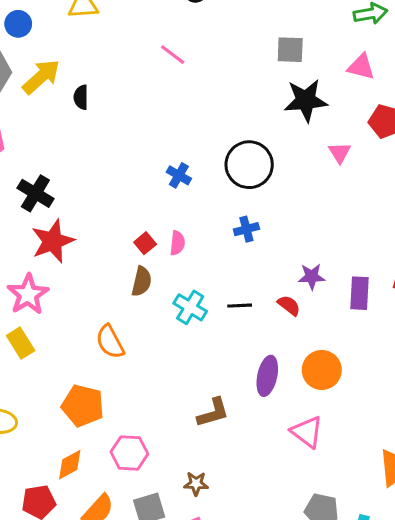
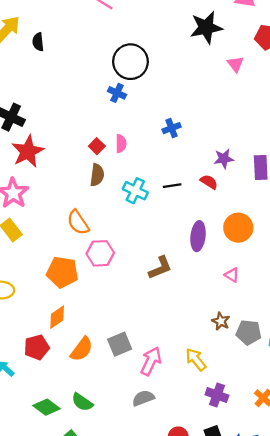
black circle: (249, 165) -> (130, 62), moved
pink triangle: (307, 432) -> (232, 275), size x0.6
pink hexagon: (129, 453) -> (100, 253), moved
brown star: (196, 484) -> (221, 321), moved, turned 30

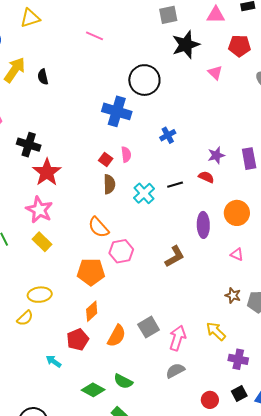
black circle: (130, 62) -> (144, 80), moved
blue cross: (117, 93) -> (117, 111), size x1.8
cyan cross: (135, 191) -> (144, 193), turned 30

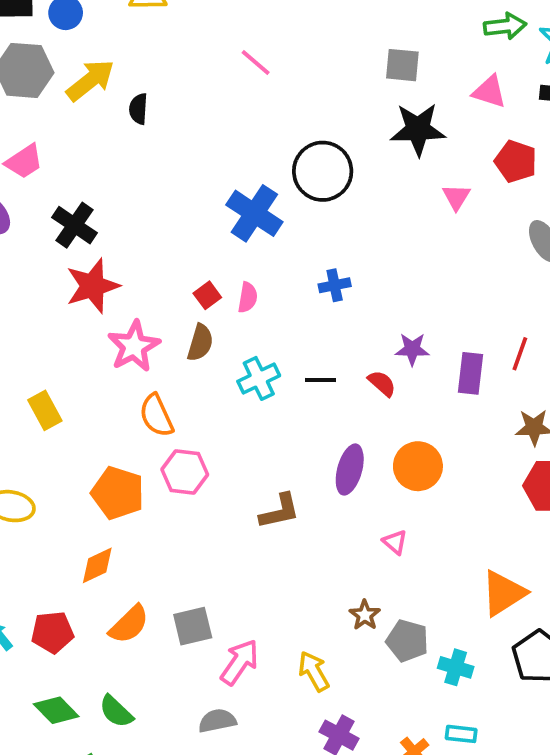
pink star: (39, 210) -> (134, 346), moved
red pentagon: (78, 340) -> (52, 632), moved

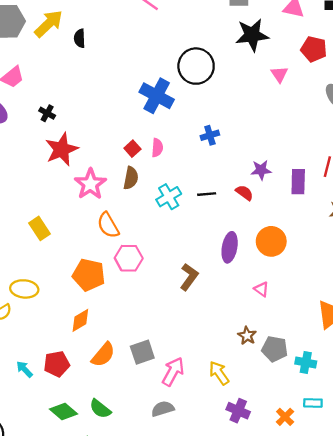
black cross: (75, 225) -> (47, 113), size x0.6
brown L-shape: (280, 511) -> (189, 277), turned -36

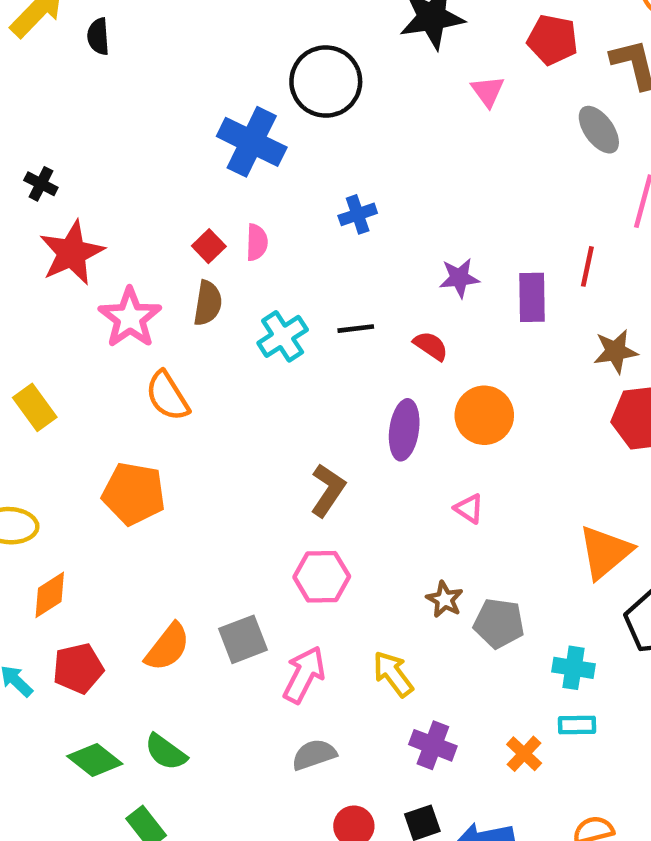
red semicircle: (244, 193) -> (431, 346), moved
pink hexagon: (129, 258) -> (322, 577), moved
orange diamond: (80, 320) -> (50, 595), moved
cyan cross: (306, 362) -> (573, 668), moved
gray semicircle: (163, 409) -> (314, 755), moved

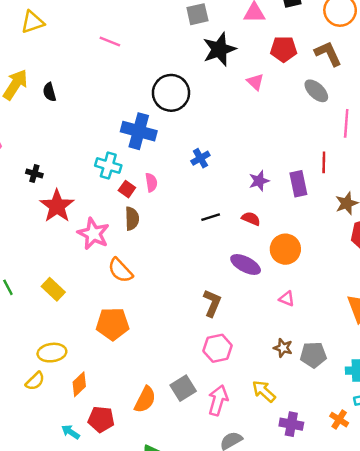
cyan cross: (283, 336) -> (108, 166), moved, turned -30
purple ellipse: (404, 430) -> (246, 264), turned -60
red pentagon: (78, 668) -> (101, 419), turned 30

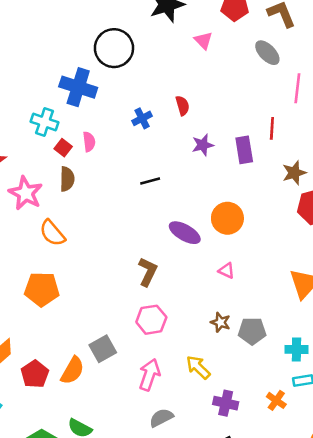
red semicircle: (251, 219) -> (182, 106), moved, turned 48
gray square: (183, 388) -> (103, 349), moved
red pentagon: (101, 419) -> (35, 374), moved, turned 30

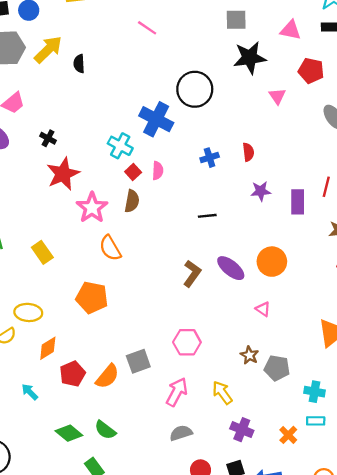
brown L-shape: (148, 272) -> (192, 274), moved

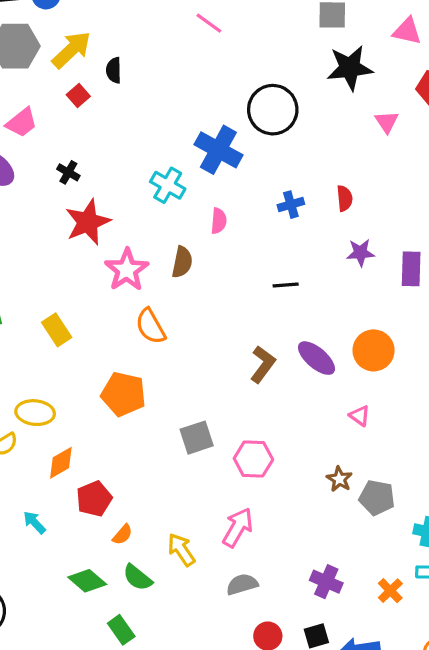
red square: (133, 172) -> (78, 95), moved
gray square: (138, 361) -> (197, 438), moved
orange semicircle: (107, 376) -> (123, 535), moved, size x0.6
yellow arrow: (222, 393) -> (181, 550), moved

